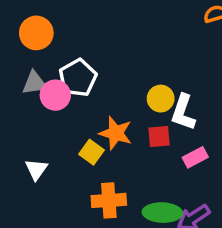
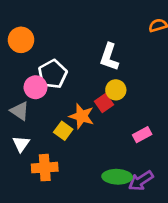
gray triangle: (35, 83) -> (20, 111), moved, turned 42
white L-shape: (183, 112) -> (109, 57), moved
red square: (159, 137) -> (104, 103), moved, turned -30
orange cross: (109, 200) -> (45, 168), moved

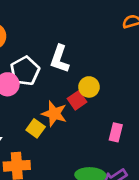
white L-shape: (109, 57) -> (60, 59), moved
pink rectangle: (142, 135) -> (116, 132), turned -48

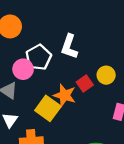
yellow circle: (89, 87) -> (106, 75), moved
yellow square: (36, 128) -> (48, 108), size x1.5

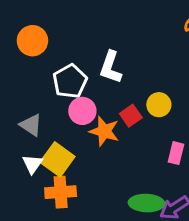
pink circle: (23, 69) -> (82, 111), moved
yellow square: (48, 108) -> (57, 159), moved

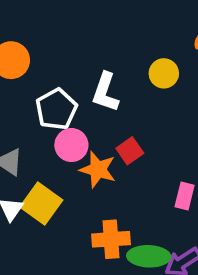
yellow circle: (159, 105) -> (164, 73), moved
orange cross: (61, 192) -> (111, 239), moved

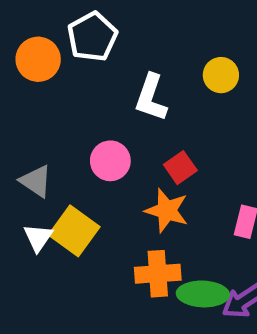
white pentagon: (56, 109) -> (92, 37), moved
orange star: (98, 170) -> (167, 210), moved

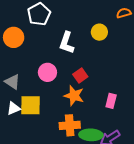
orange circle: (38, 59) -> (14, 37), moved
yellow square: (74, 231) -> (31, 105), turned -35
white triangle: (38, 238) -> (14, 108), turned 32

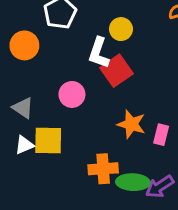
yellow circle: (99, 32) -> (121, 29), moved
red square: (80, 76) -> (117, 71), moved, size x1.5
orange star: (74, 96) -> (131, 124), moved

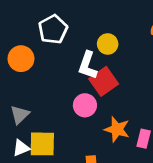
pink circle: (72, 94) -> (85, 105), moved
gray triangle: (23, 108) -> (20, 115), turned 42

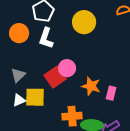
yellow circle: (108, 44) -> (84, 22), size x1.5
white L-shape: (88, 65) -> (46, 38), moved
red square: (104, 81) -> (55, 77), moved

